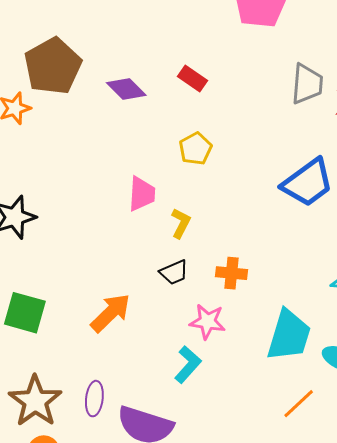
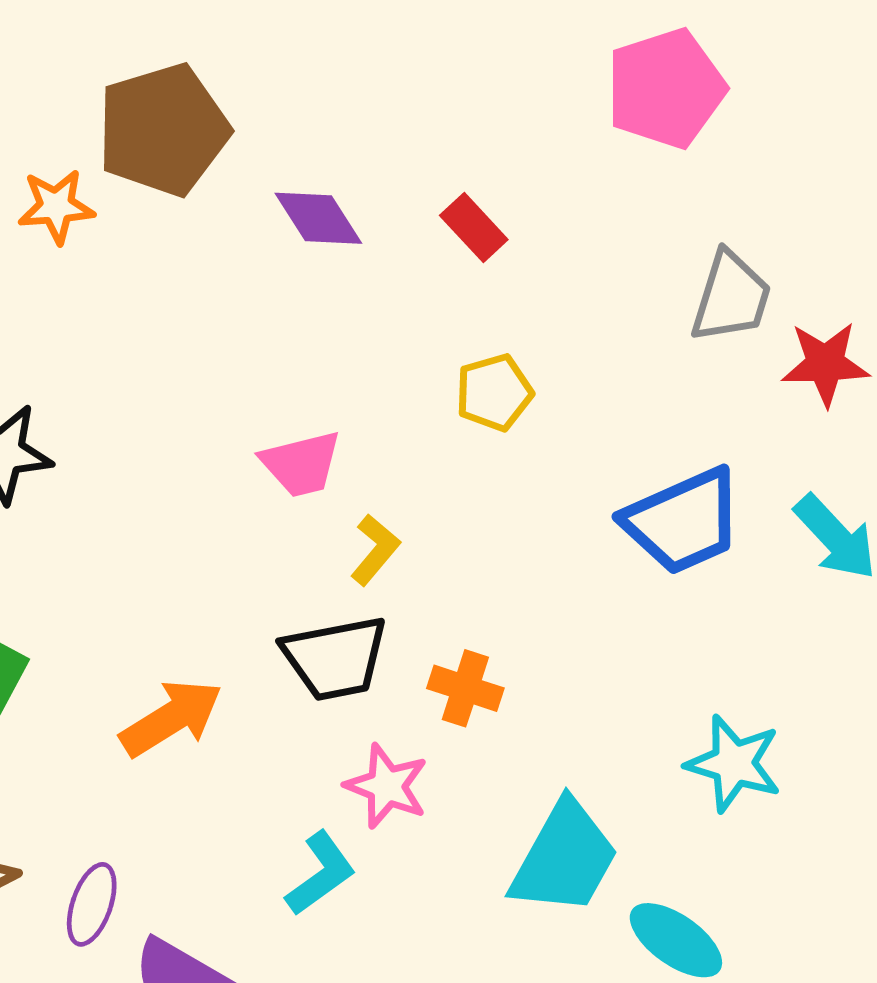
yellow pentagon: (195, 149) -> (494, 392), moved
pink trapezoid: (142, 194) -> (301, 464), turned 60
black trapezoid: (174, 272) -> (335, 658), size x1.6

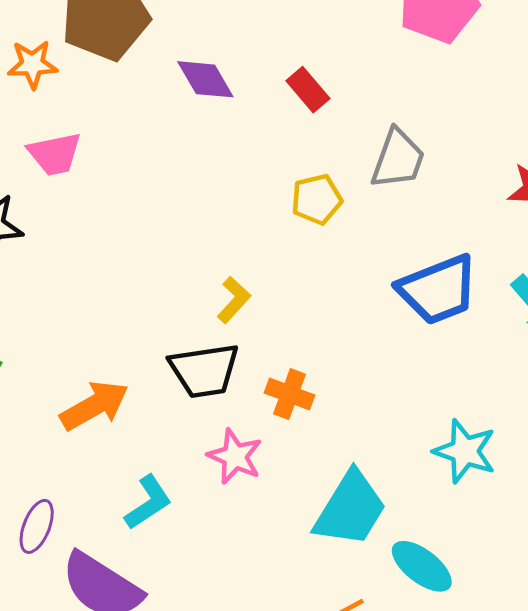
gray trapezoid: (731, 297) -> (398, 159), moved
pink trapezoid: (301, 464) -> (55, 154), moved
cyan L-shape: (321, 874) -> (148, 502), moved

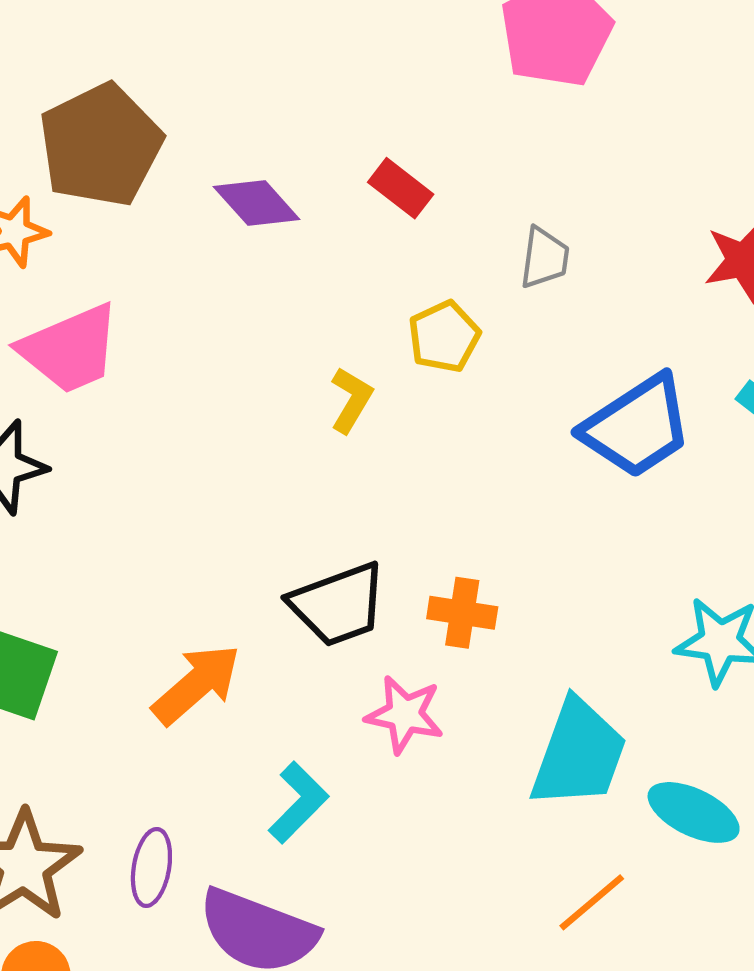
pink trapezoid: (55, 154) -> (70, 349), size x1.4
gray trapezoid: (398, 159) -> (544, 258), size x0.7
yellow L-shape: (234, 300) -> (351, 400), moved

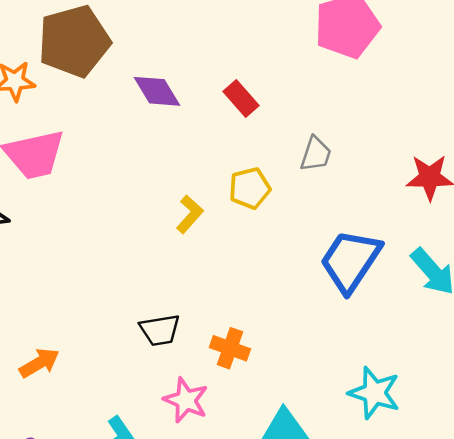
blue trapezoid: (637, 427) -> (350, 261), turned 146
black trapezoid: (338, 605) -> (160, 330), size x0.7
orange arrow: (197, 684) -> (39, 363), moved, size x0.7

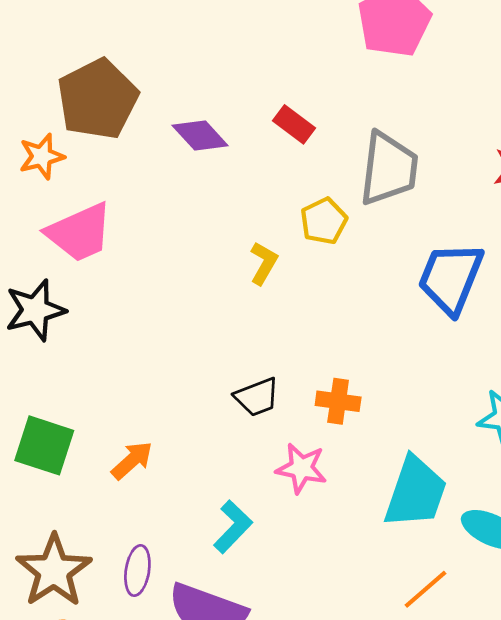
gray trapezoid: (316, 154) -> (389, 169), size x1.8

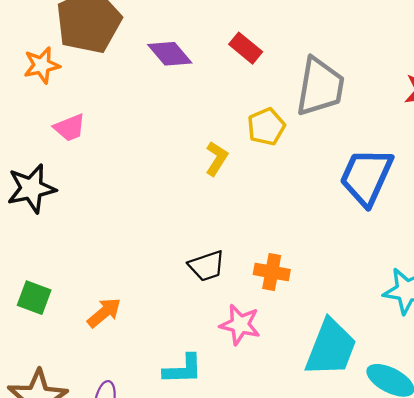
pink trapezoid: (80, 233) -> (70, 128), size x0.6
green square: (44, 445) -> (34, 298), size x0.7
cyan L-shape: (233, 527) -> (183, 369), turned 42

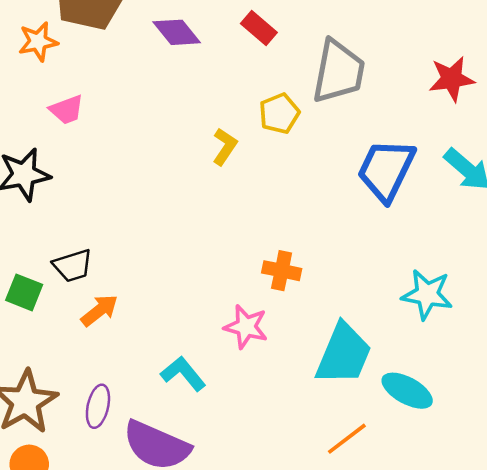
black trapezoid: (207, 266) -> (73, 266), moved
cyan L-shape: (183, 369) -> (183, 374), turned -129

